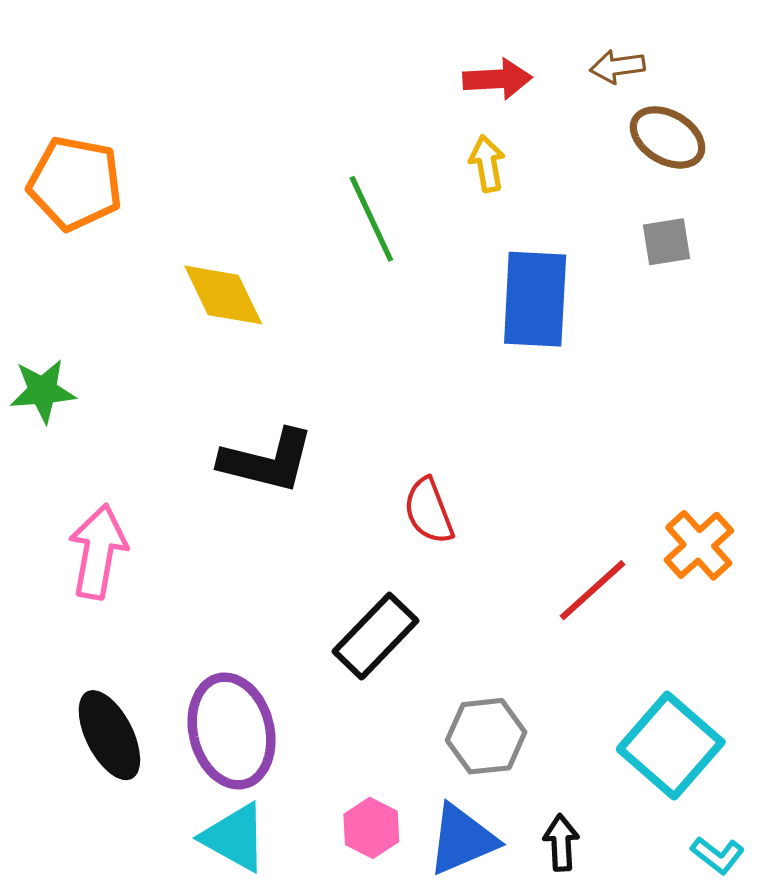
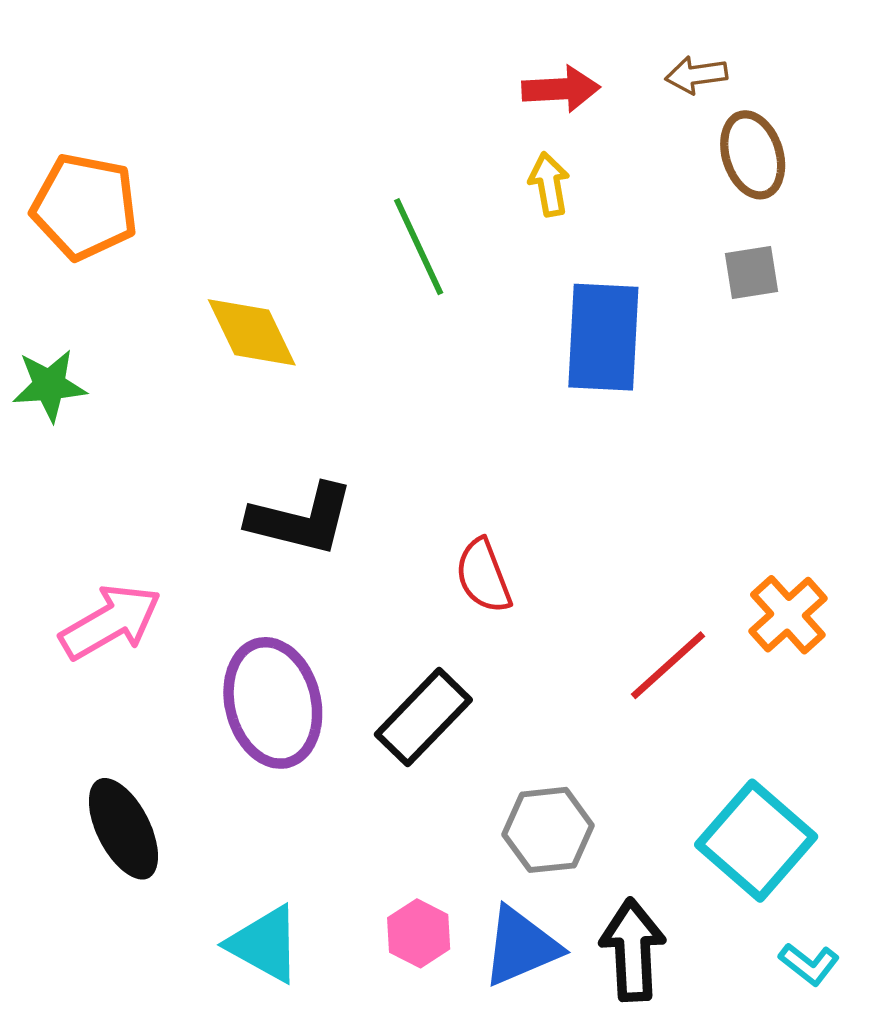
brown ellipse: (668, 137) -> (753, 155), turned 42
green star: (43, 391) -> (49, 385), moved
pink arrow: (98, 552) -> (111, 622), turned 50
purple ellipse: (232, 731) -> (273, 703), moved
black arrow: (561, 843) -> (633, 950), size x1.6

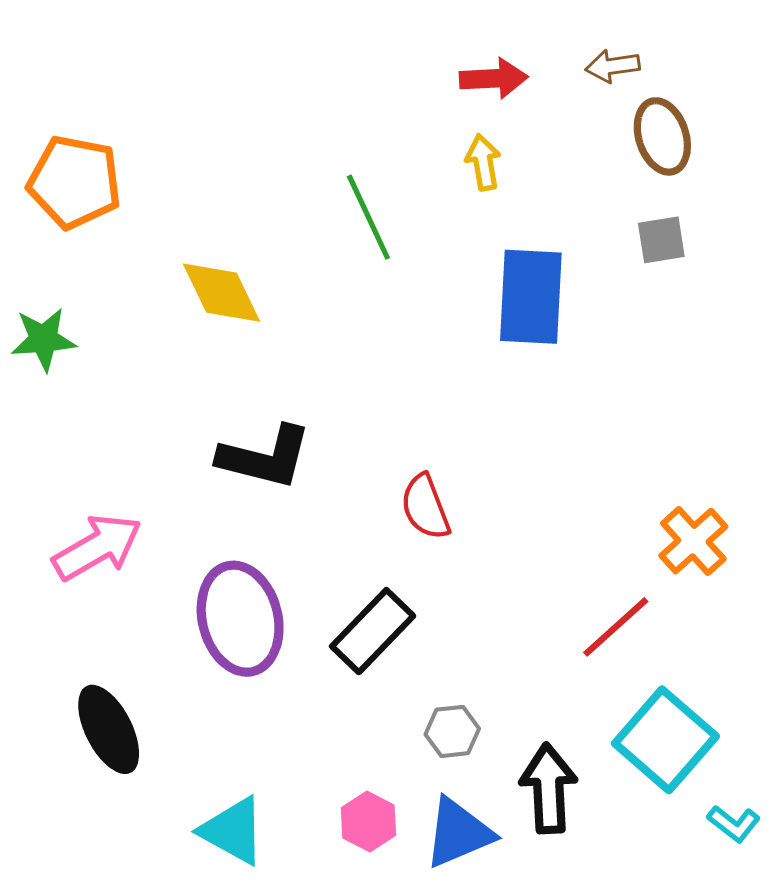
red line: (668, 665) -> (616, 627), moved
gray hexagon: (548, 830) -> (452, 731), moved, size x0.7
black arrow: (633, 950) -> (548, 788), moved
cyan L-shape: (809, 964) -> (734, 824), moved

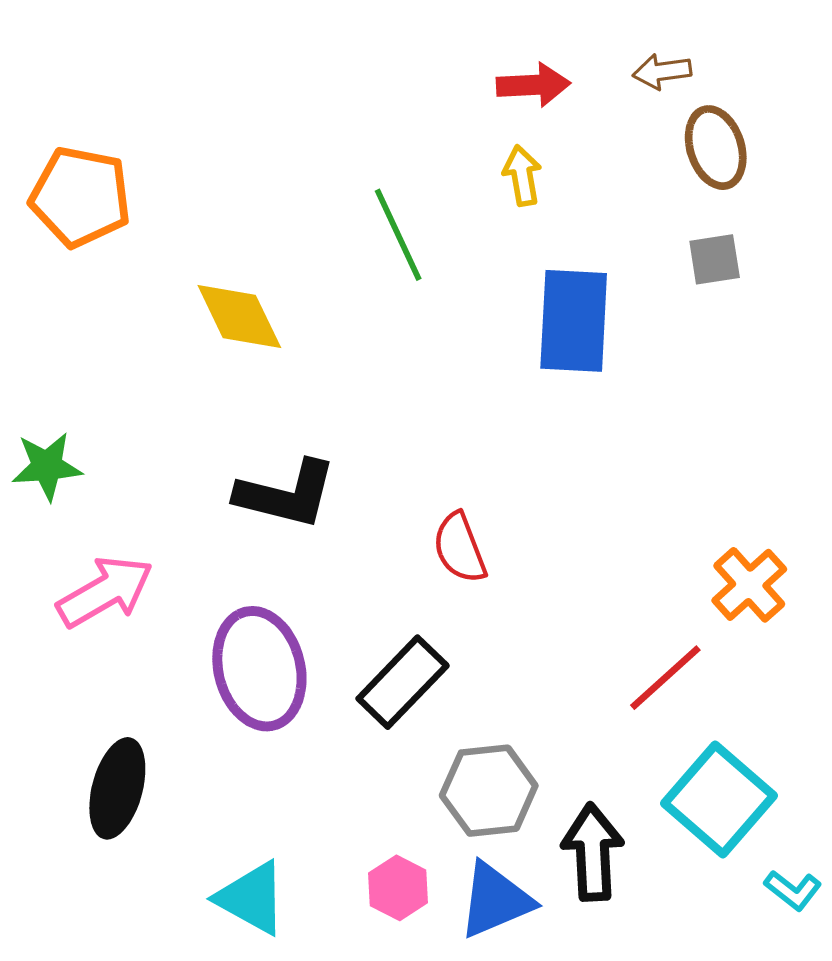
green star: (43, 339) -> (47, 466), moved
black ellipse: (109, 729) -> (117, 788), turned 42
gray hexagon: (452, 731) -> (489, 791), size x1.6

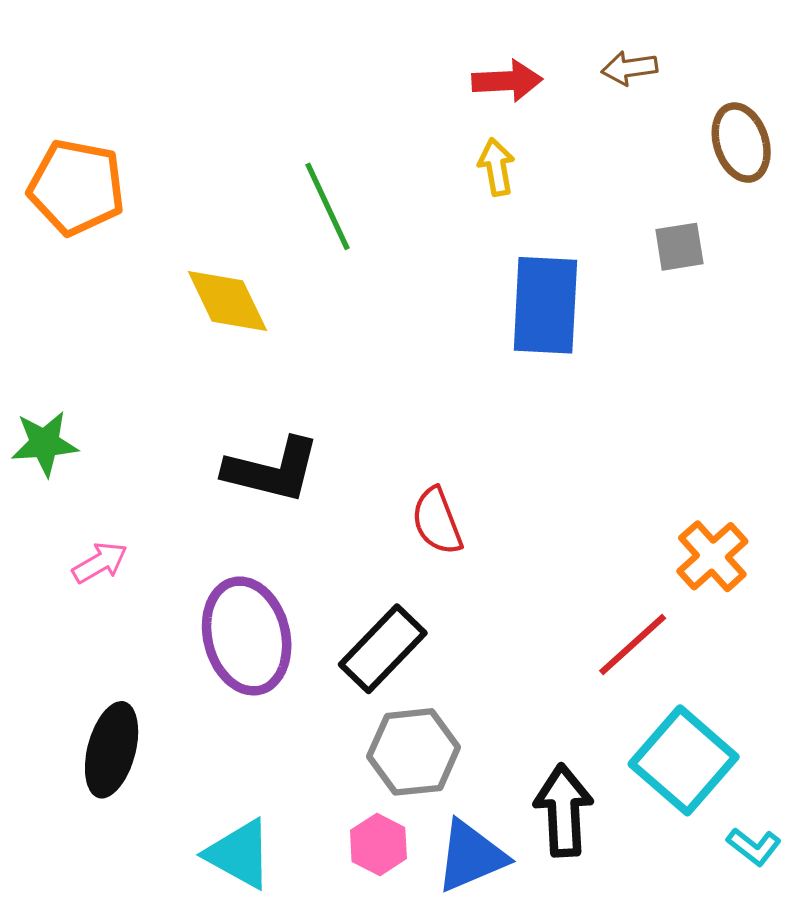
brown ellipse: (716, 148) -> (741, 143), moved
green line: (398, 235) -> (327, 206), moved
pink arrow: (105, 592) -> (100, 563), size x0.6
gray hexagon: (489, 791) -> (414, 752), moved

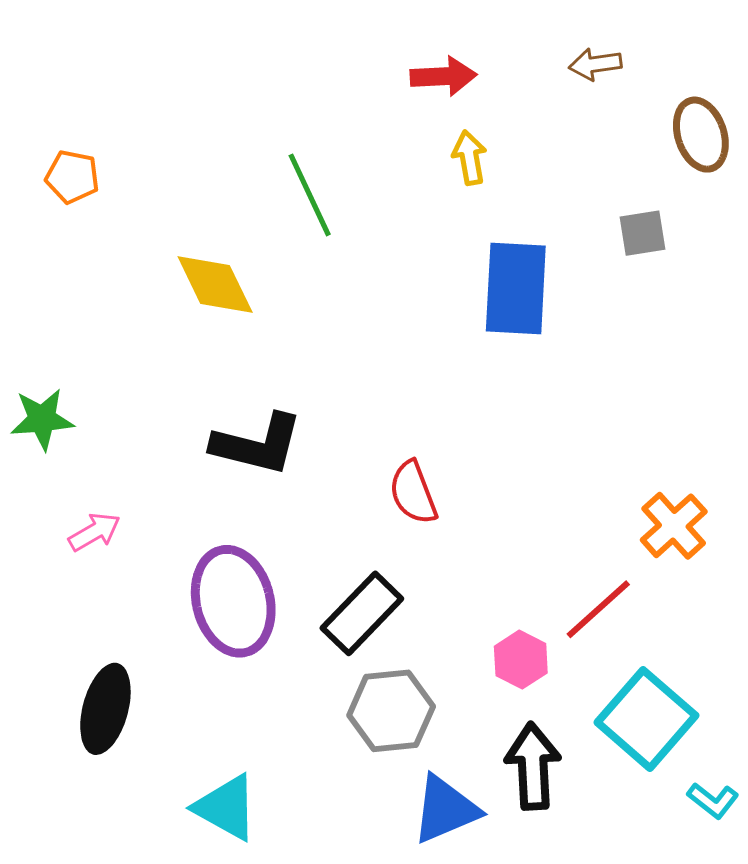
red arrow: (507, 81) -> (443, 76), moved
orange pentagon: (76, 187) -> (72, 177), size x0.6
pink hexagon: (378, 844) -> (521, 660), moved

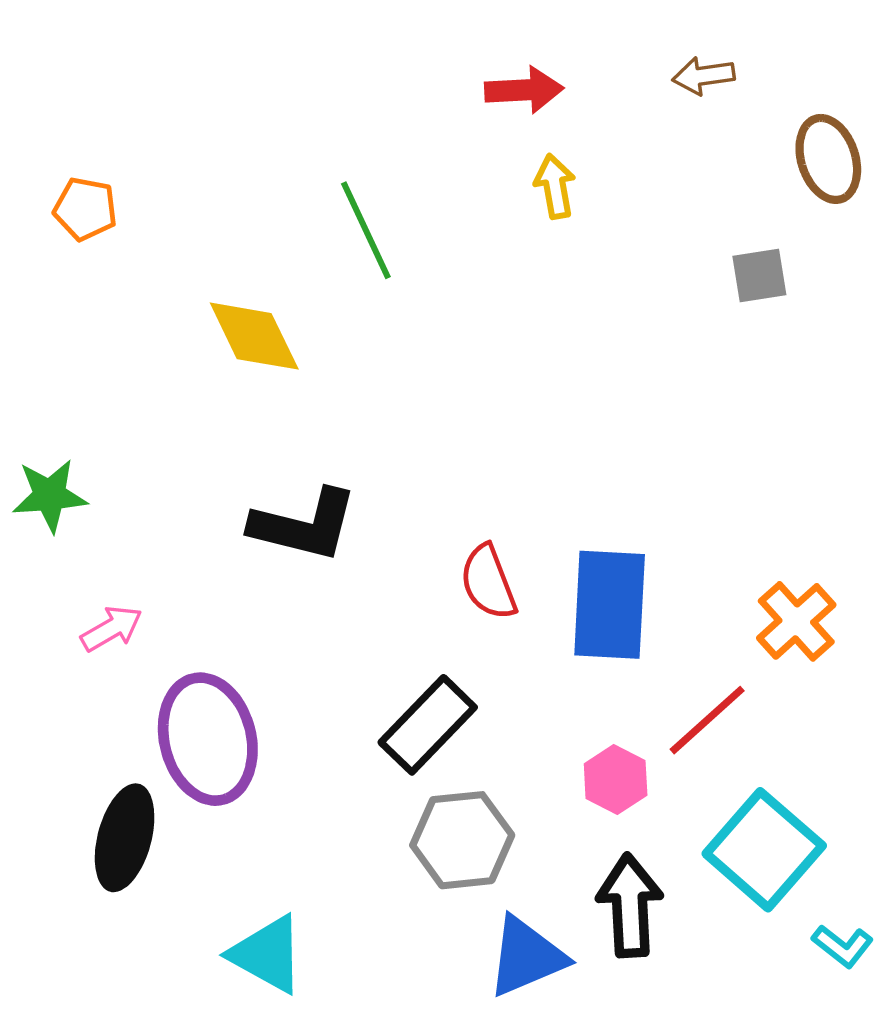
blue rectangle: (516, 288) -> (610, 605), moved
purple ellipse: (233, 601) -> (208, 739), moved

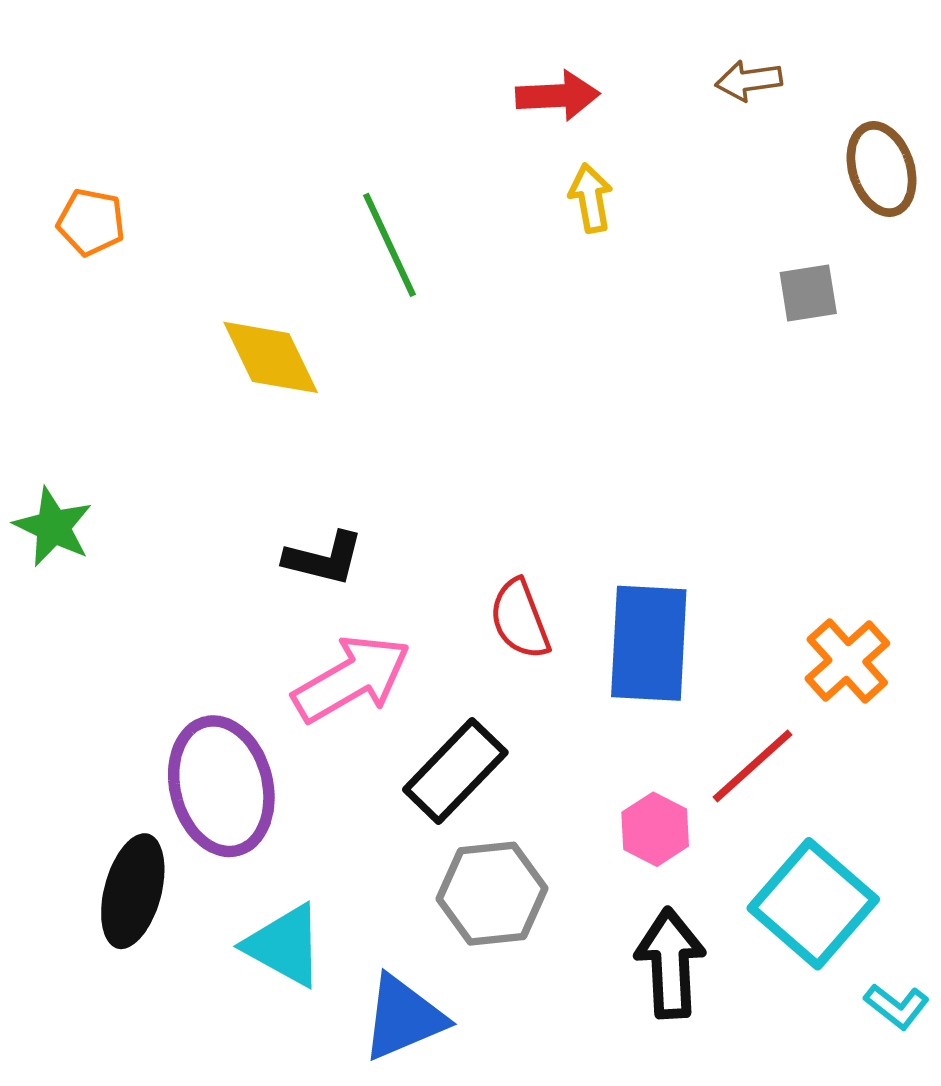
green star: (50, 495) -> (53, 527), turned 30
black L-shape: (304, 525) -> (324, 559), size x0.7
pink arrow: (111, 629) -> (352, 679), moved, size x1.8
cyan triangle: (267, 954) -> (285, 946), moved
blue triangle: (526, 957) -> (403, 1018), moved

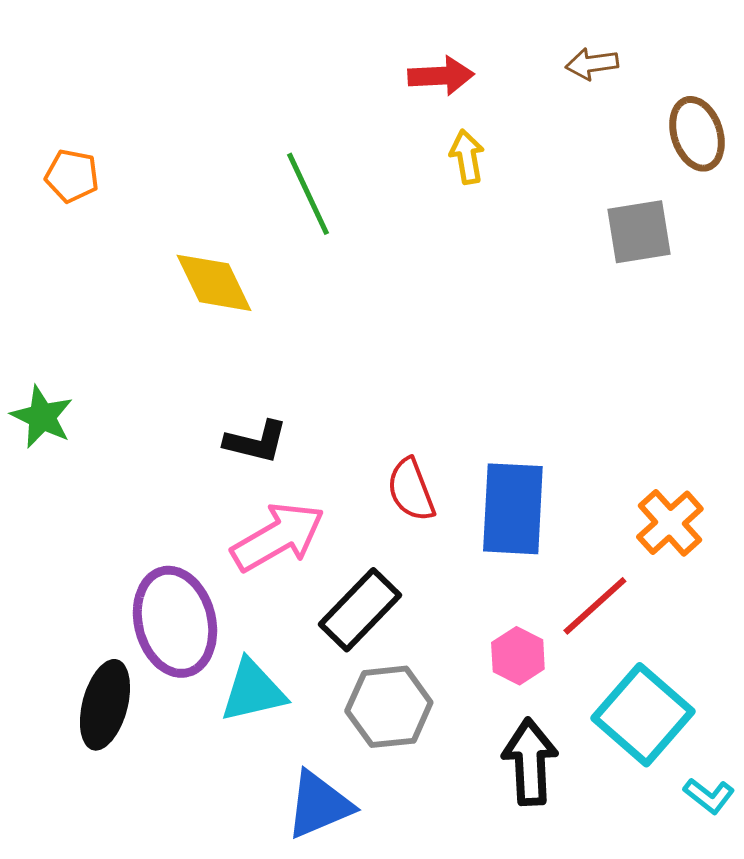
gray square: (808, 293) -> (639, 232), size x1.4
cyan triangle: (285, 946) -> (253, 691), moved, turned -42

